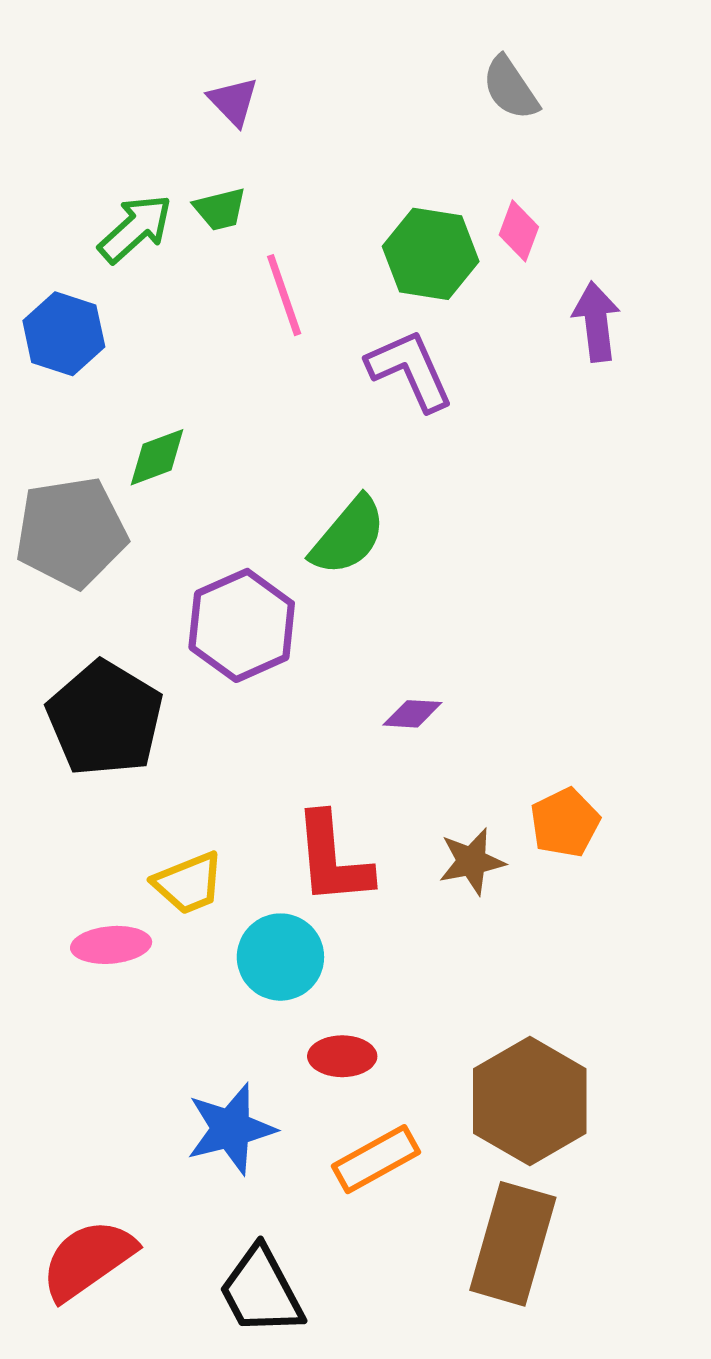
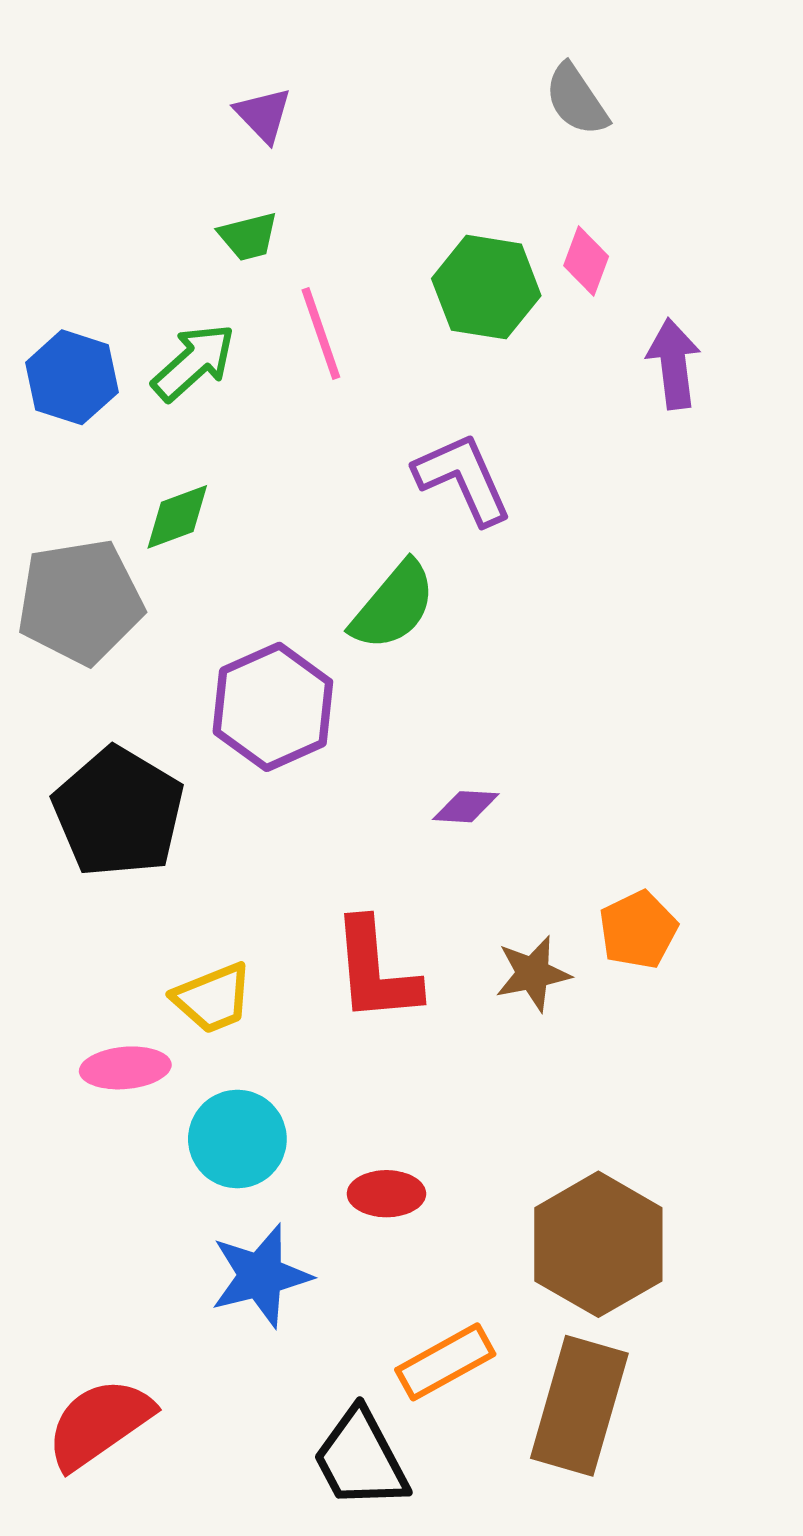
green arrow: (135, 228) -> (194, 362), moved
purple L-shape: (410, 370) -> (463, 479), moved
cyan circle: (280, 957) -> (237, 1139), moved
orange rectangle: (376, 1159) -> (445, 1362), moved
black trapezoid: (261, 1291) -> (360, 1459), moved

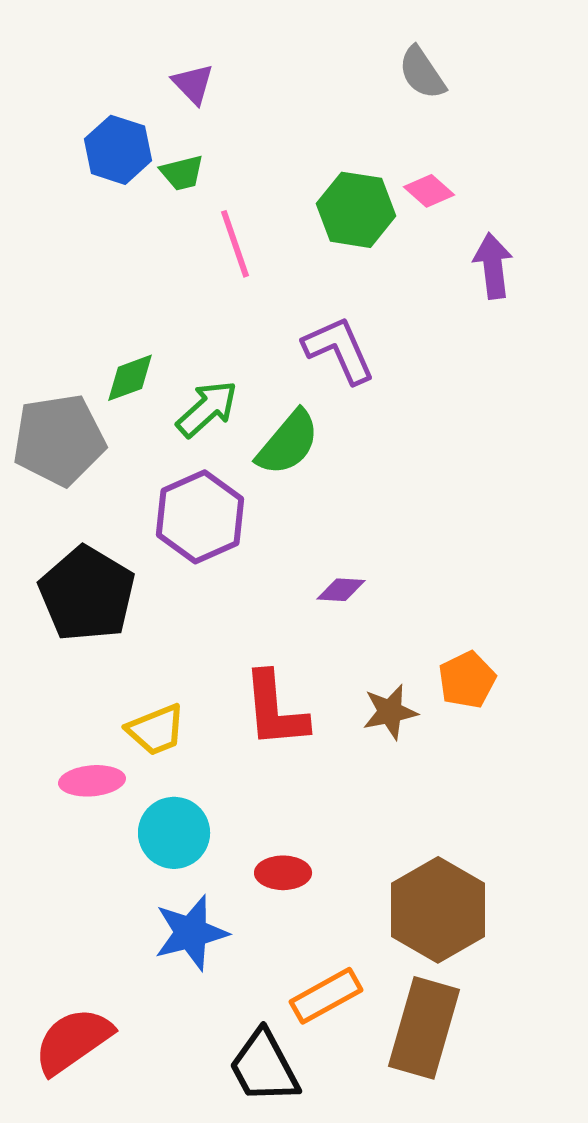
pink diamond: (586, 261) -> (429, 191), turned -69
green arrow: (194, 362) -> (207, 409), moved
blue hexagon: (72, 377) -> (118, 150), moved

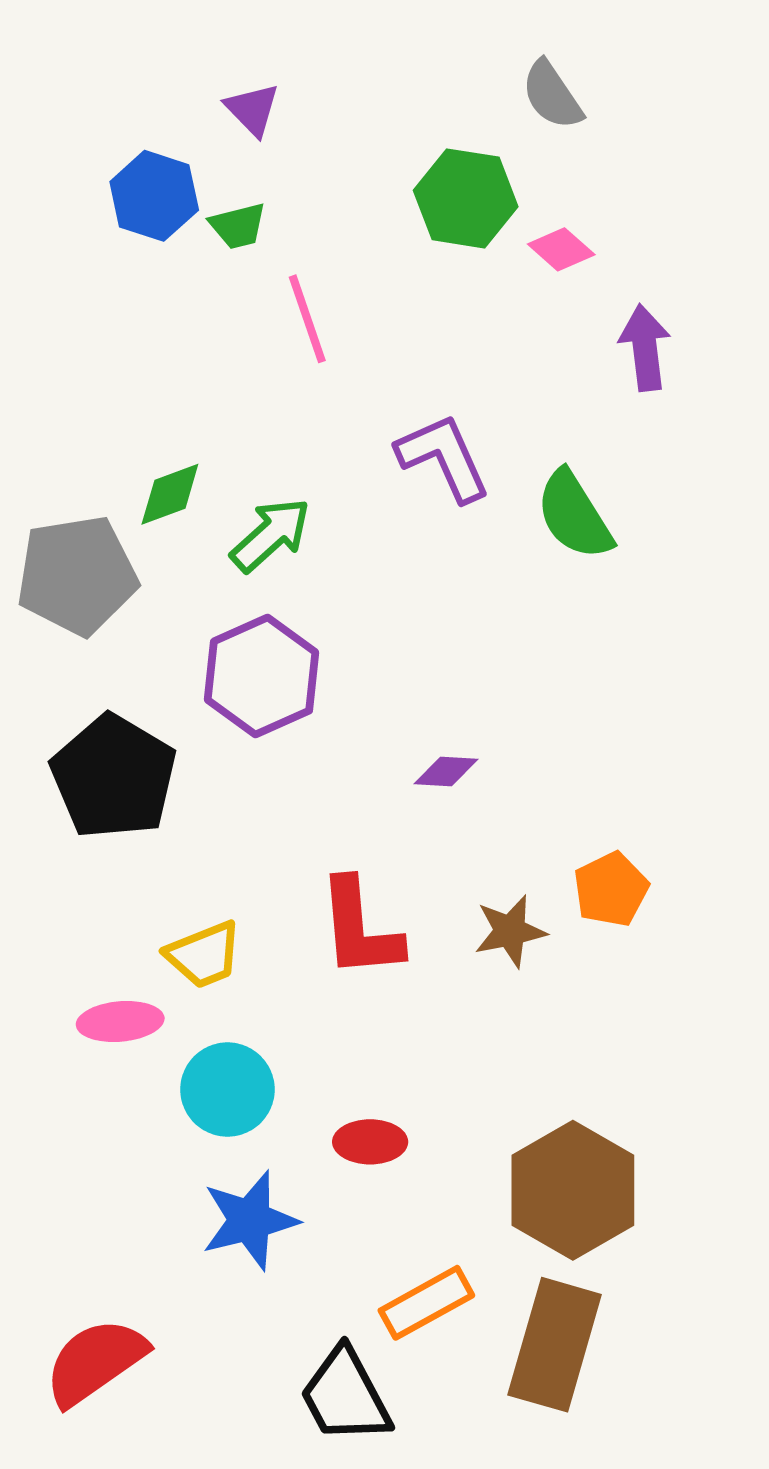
green hexagon: (356, 210) -> (466, 198), moved
green semicircle: (288, 443) -> (574, 515), moved, turned 108

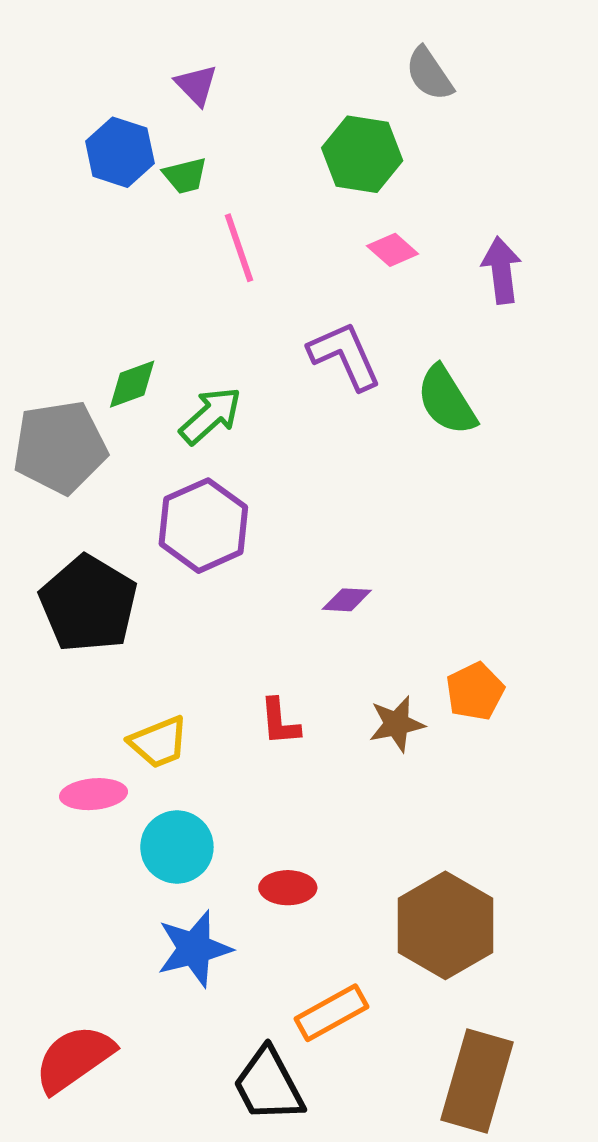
pink diamond: (561, 249) -> (393, 250), moved
red L-shape: (360, 929) -> (280, 722), size x0.6
brown rectangle: (555, 1345) -> (477, 1081), moved

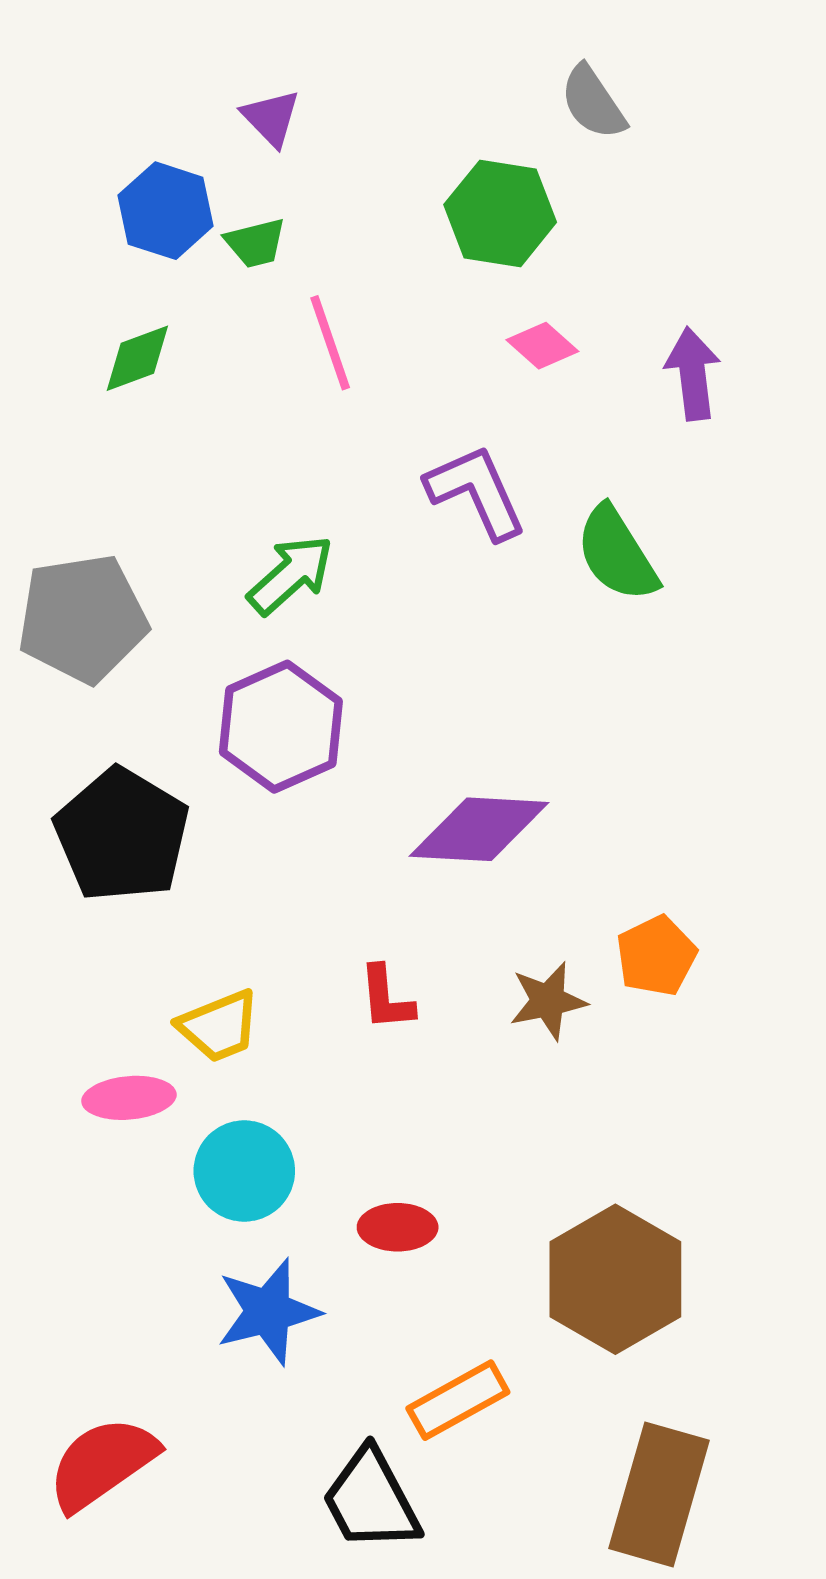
green diamond: (132, 384) -> (137, 358), moved
purple diamond: (347, 600) -> (479, 829), size x2.0

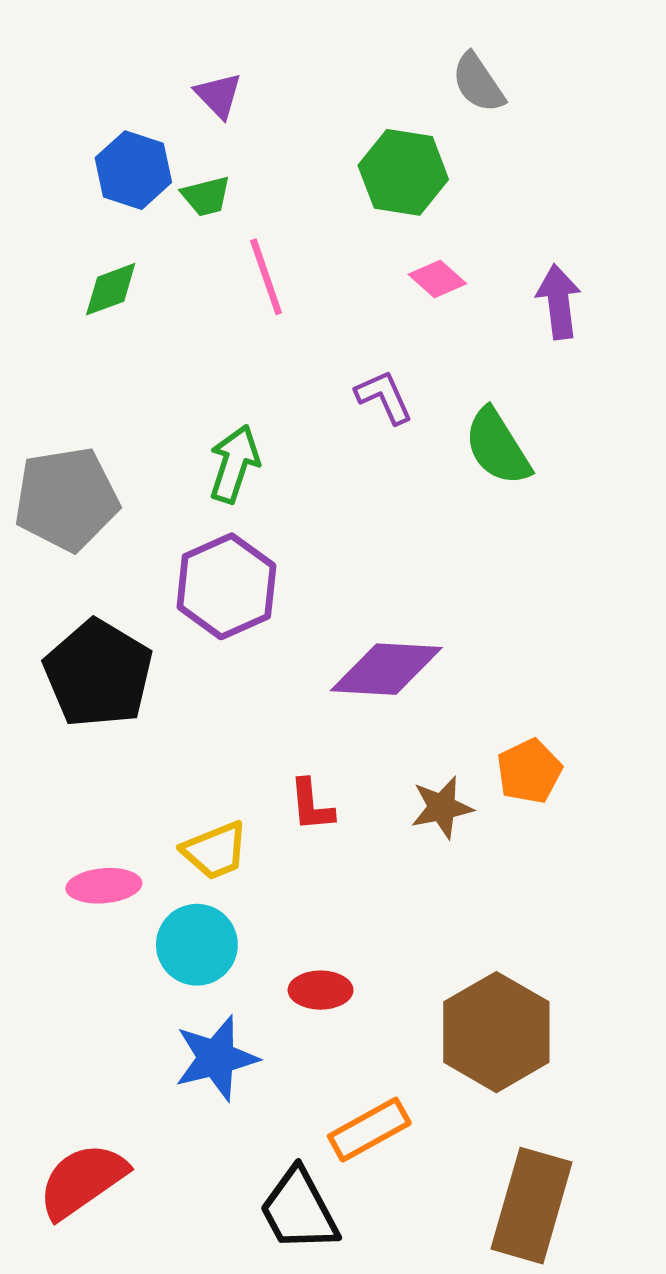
purple L-shape: (476, 492) -> (384, 397), size x0.7
green arrow: (291, 575) -> (234, 464), turned -30
yellow trapezoid: (219, 1026) -> (215, 851), moved

